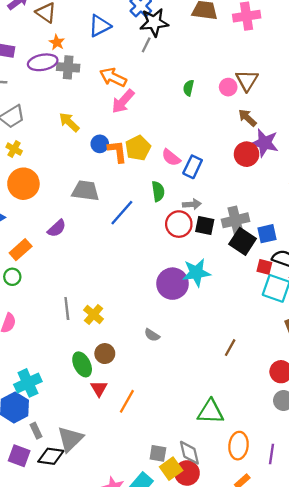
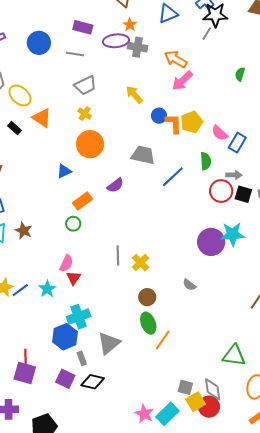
green ellipse: (82, 364) -> (148, 323), moved
red triangle: (99, 388) -> (73, 278), moved
gray triangle: (70, 439) -> (109, 343), moved

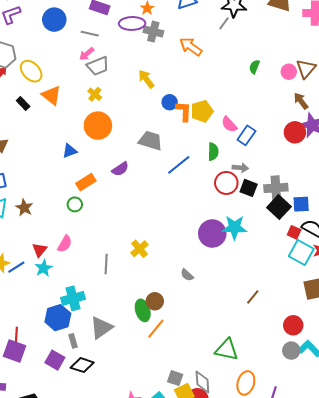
pink arrow: (182, 81) -> (87, 54), moved, size x0.7
gray line: (118, 255) -> (106, 264), moved
red triangle: (73, 278) -> (40, 250), moved
brown circle: (147, 297) -> (155, 301), moved

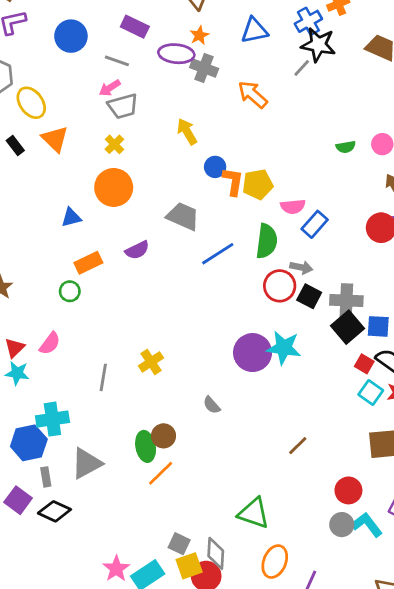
green semicircle: (254, 67) -> (346, 147), moved, turned -128
pink semicircle: (229, 124) -> (293, 206), turned -60
green semicircle: (213, 152) -> (267, 241), size x1.4
cyan square: (301, 253) -> (371, 393), size x0.7
cyan star: (44, 268) -> (17, 373), turned 30

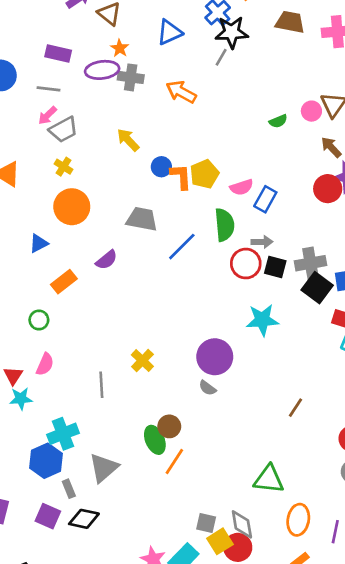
green circle: (70, 291) -> (39, 320), moved
purple circle: (253, 353) -> (215, 357), moved

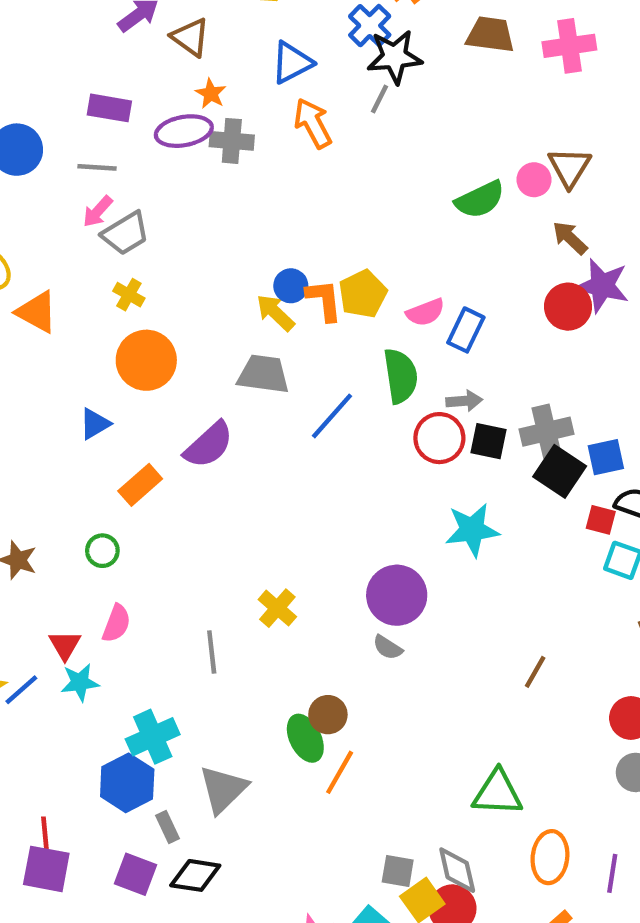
orange arrow: (181, 92) -> (313, 123), moved, turned 36
green semicircle: (278, 121) -> (480, 200), size x1.6
yellow arrow: (128, 140) -> (275, 313), moved
purple semicircle: (107, 260) -> (209, 445), size x1.4

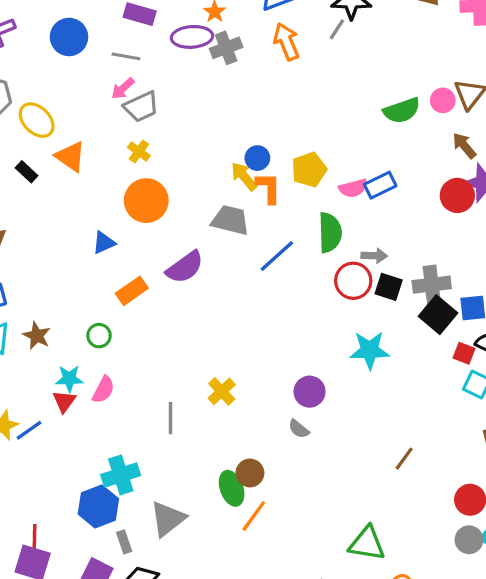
gray cross: (232, 141) -> (226, 48), turned -32
orange L-shape: (324, 300) -> (269, 188), moved
blue rectangle: (466, 330) -> (380, 185), moved, turned 32
purple circle: (397, 595) -> (310, 392), size x0.7
cyan star: (80, 682) -> (69, 379), moved

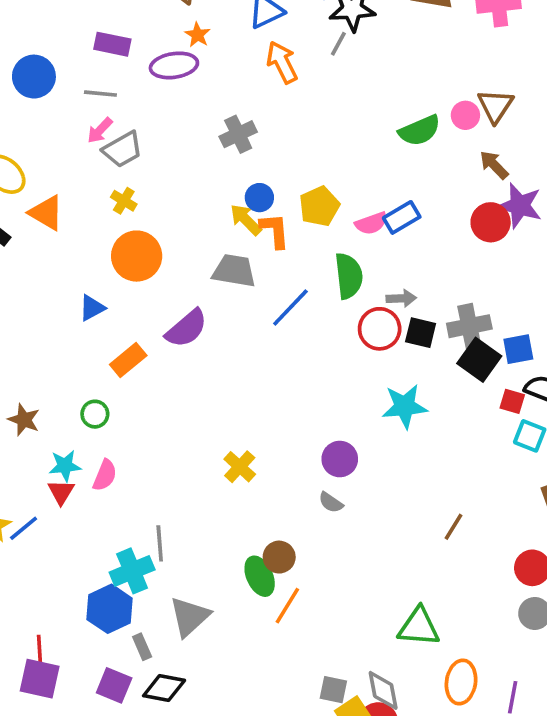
gray cross: (226, 48) -> (238, 134), moved
gray line: (170, 418) -> (160, 543), moved

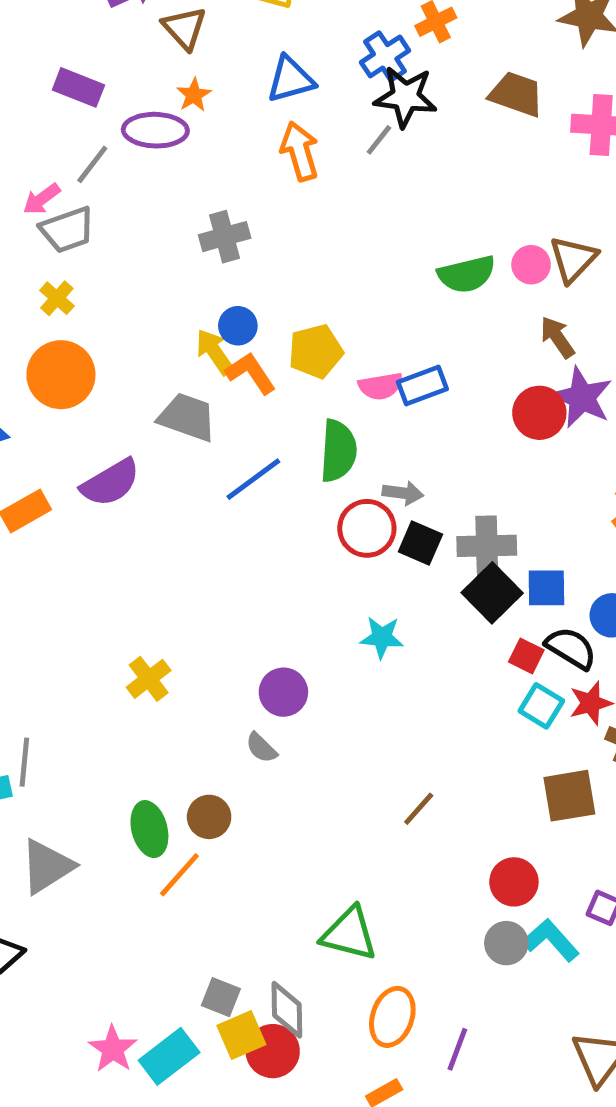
gray line: (100, 94) -> (92, 164), moved, turned -68
orange L-shape: (275, 230) -> (251, 373), turned -39
cyan star: (405, 406) -> (382, 637), size x0.7
brown circle: (279, 557) -> (209, 817), moved

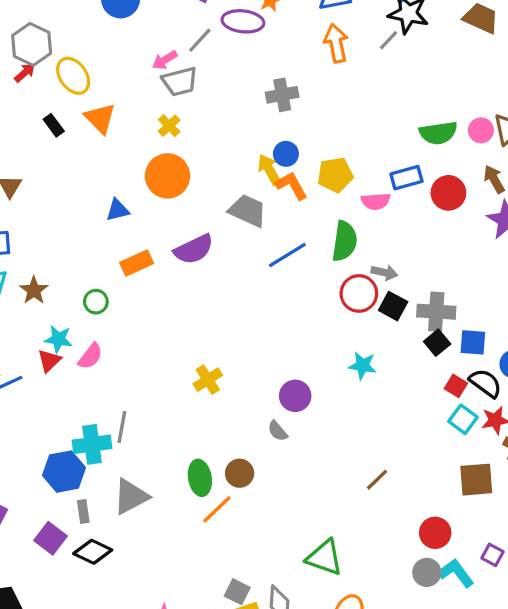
blue rectangle: (422, 386) -> (406, 178), moved
red circle: (539, 413) -> (448, 193), moved
black square: (492, 593) -> (437, 343), size x0.7

